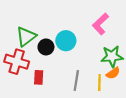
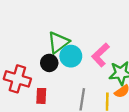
pink L-shape: (100, 24) -> (100, 55), moved
green triangle: (26, 36) -> (58, 42), moved

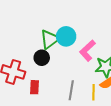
cyan circle: (71, 56) -> (66, 36), moved

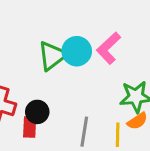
pink L-shape: (87, 51) -> (109, 48), moved
black circle: (42, 58) -> (37, 112), moved

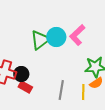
black circle: (37, 112) -> (21, 74), moved
red rectangle: (30, 127) -> (25, 87), turned -64

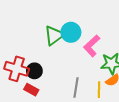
pink L-shape: (77, 35) -> (92, 46), moved
red rectangle: (25, 87) -> (31, 90), moved

